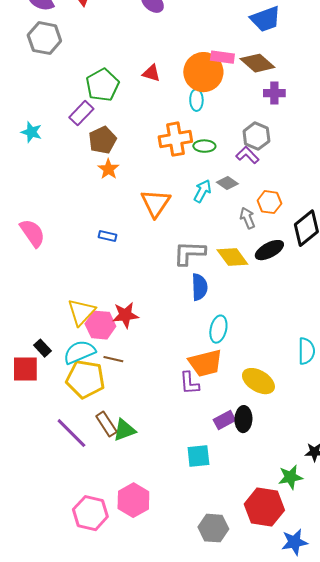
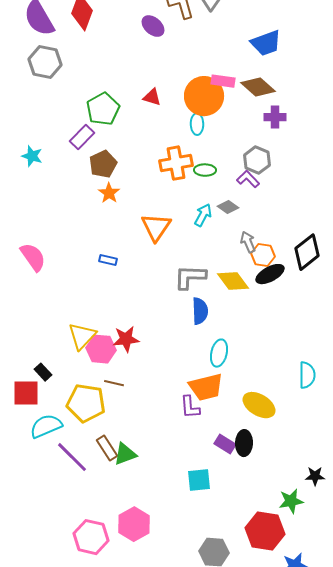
orange hexagon: (269, 202) -> (263, 255), moved
cyan semicircle: (79, 352) -> (46, 426), moved
purple rectangle: (224, 420) -> (225, 444), turned 60

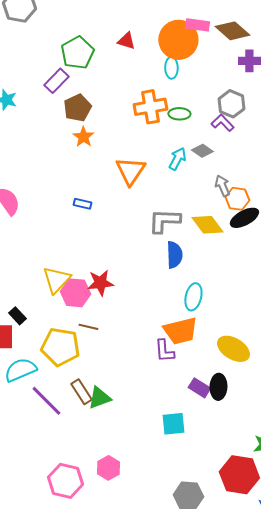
pink hexagon: (134, 524) -> (108, 468), size x0.7

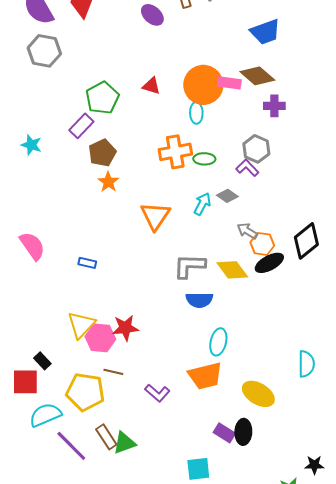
pink rectangle: (197, 25) -> (229, 83), moved
gray arrow: (222, 186) -> (247, 231), turned -35
blue rectangle: (82, 204) -> (87, 263), moved
blue semicircle: (174, 255) -> (199, 300), turned 92
purple L-shape: (164, 351) -> (157, 393), moved, turned -45

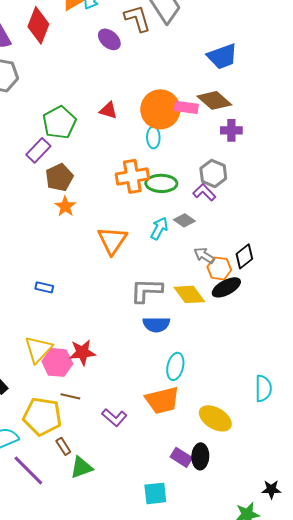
green ellipse: (204, 159) -> (161, 183), size x1.4
black diamond: (306, 241) -> (244, 256), moved, size x0.7
brown rectangle: (106, 437) -> (63, 446), moved, size x0.7

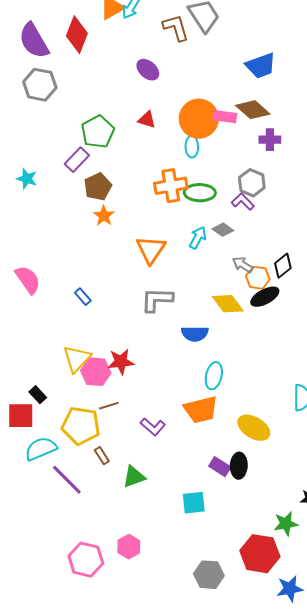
purple ellipse: (109, 39) -> (148, 70), moved
blue rectangle: (44, 287) -> (83, 297), turned 36
gray L-shape: (146, 290) -> (157, 300), moved
brown line: (70, 396) -> (109, 406), turned -30
green triangle: (81, 467) -> (134, 477), moved

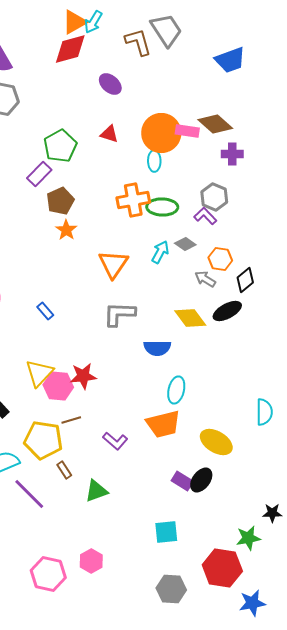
red diamond: (77, 35) -> (70, 49), moved, turned 54
blue trapezoid: (261, 66) -> (230, 60), moved
orange hexagon: (258, 278) -> (220, 259), moved
black ellipse: (239, 466) -> (201, 480), turned 35
cyan square: (194, 503) -> (166, 532), moved

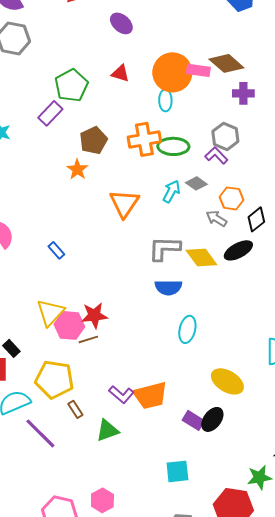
brown pentagon: (60, 201) -> (93, 140), moved
gray L-shape: (119, 314) -> (164, 248), moved
brown line: (71, 420) -> (88, 339), moved
orange trapezoid: (163, 424) -> (150, 395), moved
purple L-shape: (115, 441) -> (121, 394), moved

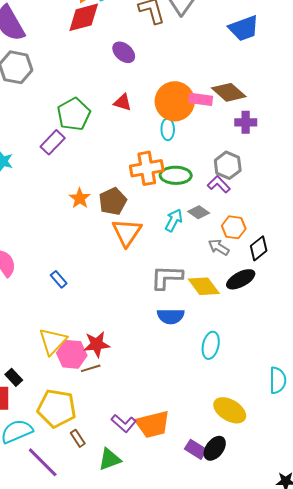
brown pentagon: (93, 140) -> (113, 201), moved
cyan ellipse: (187, 329) -> (211, 345), moved

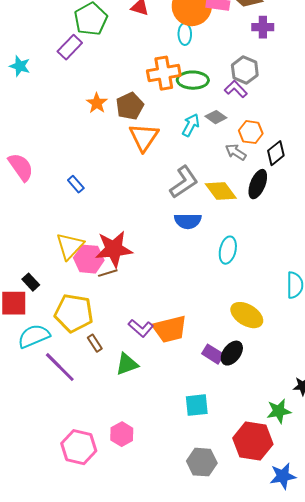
gray L-shape: (167, 277) -> (184, 182), turned 144
black ellipse: (241, 279) -> (258, 184), turned -40
red star: (97, 344) -> (114, 249), size x1.4

